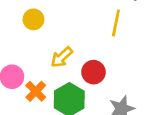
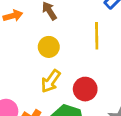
yellow circle: (33, 19) -> (49, 47), moved

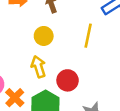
yellow arrow: (51, 81) -> (38, 67), turned 115

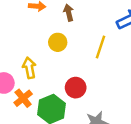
yellow arrow: (38, 67) -> (29, 68), moved

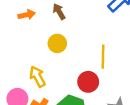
yellow line: (100, 47) -> (103, 57), moved

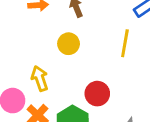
yellow line: (103, 57) -> (125, 43), moved

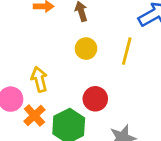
yellow circle: (69, 44) -> (86, 49), moved

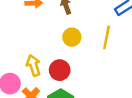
red circle: (95, 99) -> (60, 70), moved

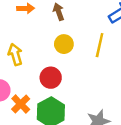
yellow arrow: (34, 65) -> (15, 54), moved

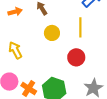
red circle: (51, 78) -> (76, 57), moved

